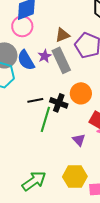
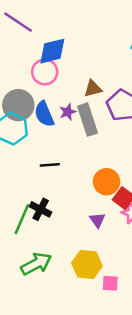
orange circle: (81, 93) -> (107, 182), moved
black cross: (59, 103) -> (41, 209), moved
green line: (45, 119) -> (22, 219), moved

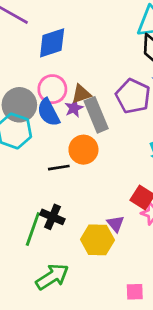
pink circle: (45, 72) -> (52, 89), moved
brown triangle: (93, 89) -> (81, 94), moved
orange circle: (107, 182) -> (83, 150), moved
yellow hexagon: (87, 264) -> (97, 240), moved

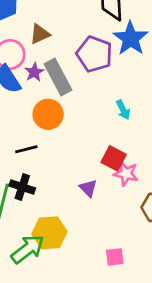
brown triangle: (81, 94) -> (40, 34), moved
black line: (59, 168) -> (26, 149), moved
yellow hexagon: (97, 240) -> (49, 233), moved

